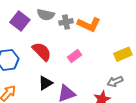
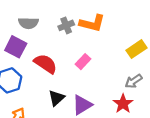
gray semicircle: (46, 15) -> (28, 23), moved
purple square: (20, 21) -> (16, 47), moved

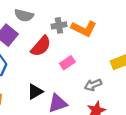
red semicircle: (46, 64) -> (41, 46), moved, turned 85
gray arrow: (134, 81) -> (93, 85), moved

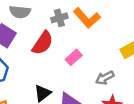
orange L-shape: (84, 29) -> (87, 18), turned 30

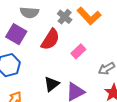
gray cross: (59, 18) -> (65, 17), turned -32

